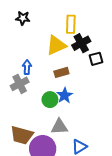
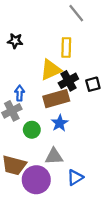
black cross: (81, 43) -> (68, 81), moved
brown rectangle: (61, 72) -> (56, 99), size x1.6
green circle: (50, 100) -> (32, 130), moved

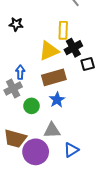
black cross: (68, 81) -> (73, 48), moved

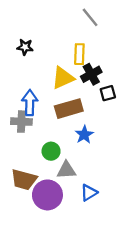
blue arrow: (20, 72) -> (30, 103), size x1.5
gray cross: (13, 89) -> (21, 122), turned 30
blue star: (57, 100) -> (84, 135), moved
green circle: (31, 106) -> (51, 151), moved

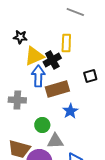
gray line: (90, 17) -> (75, 12), turned -30
black cross: (91, 74) -> (52, 60), moved
yellow triangle: (63, 78) -> (34, 56), moved
blue arrow: (30, 103) -> (38, 76), moved

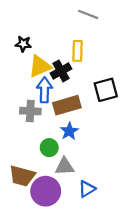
black square: (90, 76) -> (106, 90), size x1.5
gray cross: (17, 100) -> (30, 111), moved
blue star: (70, 111) -> (69, 131), moved

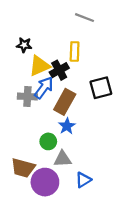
blue arrow: (44, 90) -> (44, 88), turned 35
brown rectangle: (67, 105) -> (65, 102), turned -45
gray cross: (30, 111) -> (27, 96), moved

